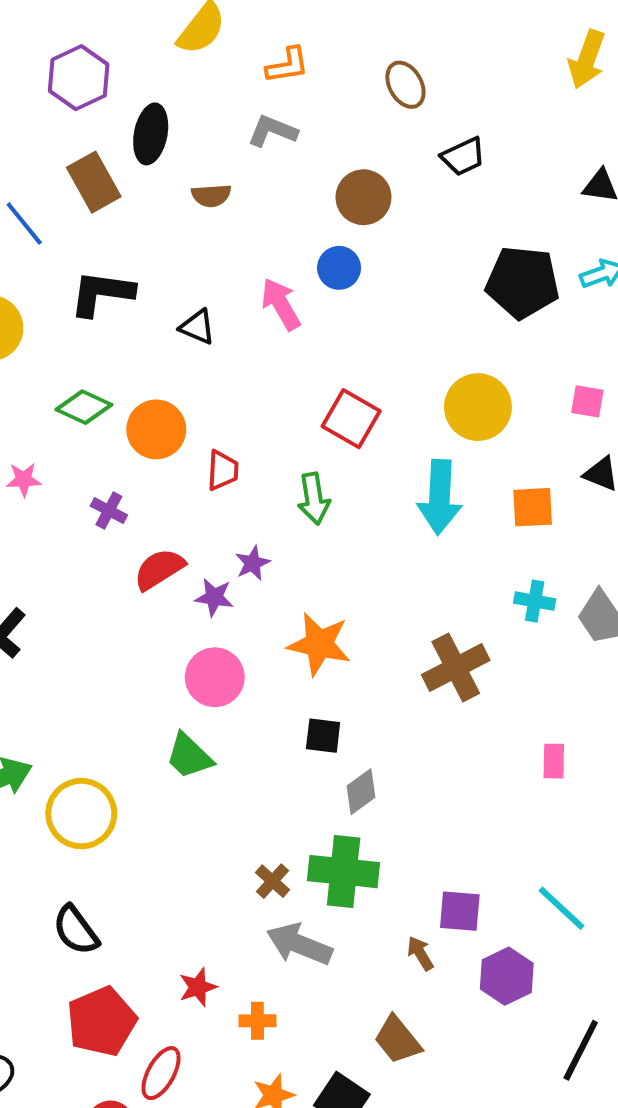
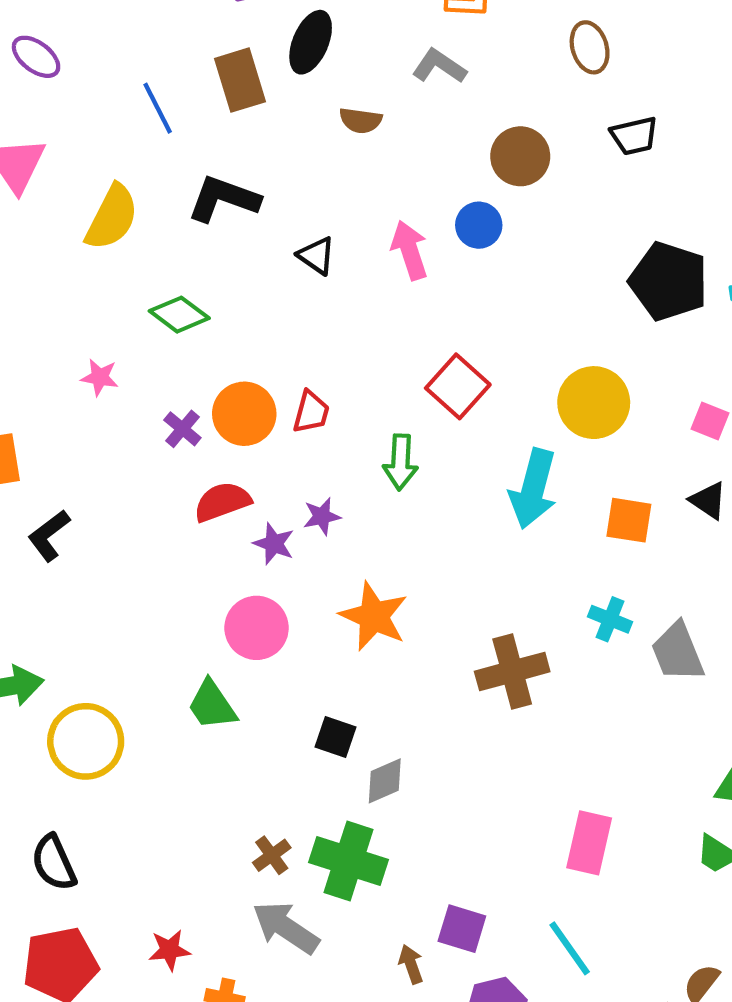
orange circle: (156, 429) -> (244, 414), moved
black square: (323, 736) -> (336, 737), moved
pink rectangle: (554, 761) -> (589, 843), moved, size x1.6

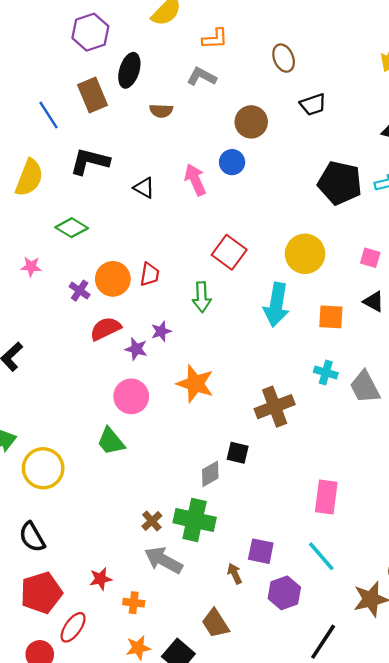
black square: (336, 737) -> (238, 453), moved

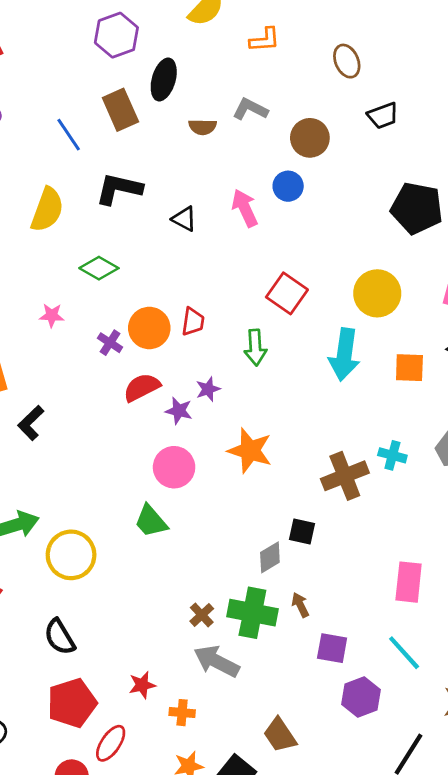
gray L-shape: (202, 77) -> (250, 109), moved
cyan cross: (326, 372) -> (392, 455), moved
brown arrow: (235, 574) -> (300, 605), moved

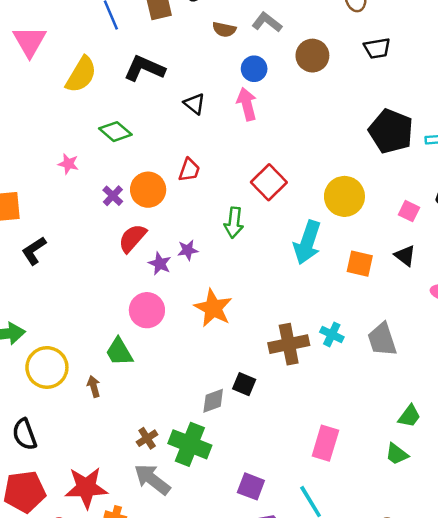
blue circle: (288, 186) -> (254, 69), moved
red trapezoid: (193, 322) -> (189, 170), moved
red semicircle: (142, 387) -> (132, 238), turned -32
brown arrow: (300, 605) -> (94, 386), moved
red star: (142, 685) -> (86, 488), size x1.8

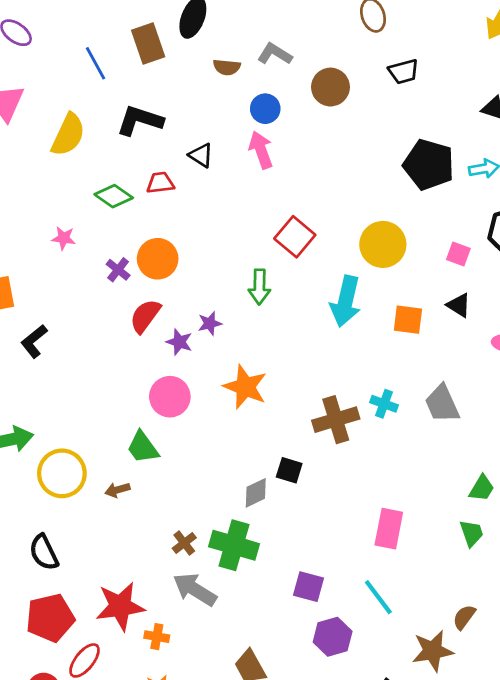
red trapezoid: (189, 170) -> (160, 183), moved, turned -110
brown arrow: (94, 386) -> (118, 490), turned -85
green trapezoid: (397, 454) -> (472, 533), turned -140

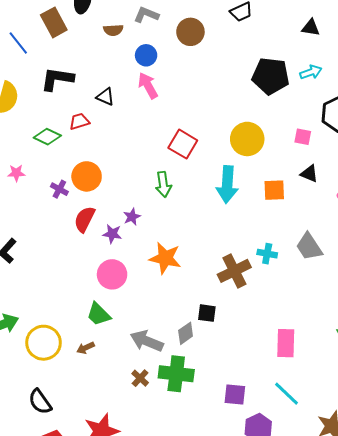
gray arrow: (195, 589) -> (147, 341), moved

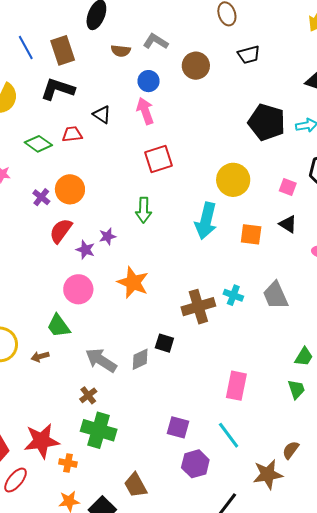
brown rectangle: (54, 22) -> (63, 50), moved
red square: (183, 144) -> (159, 159), moved, turned 32
green cross: (176, 374) -> (99, 430), moved

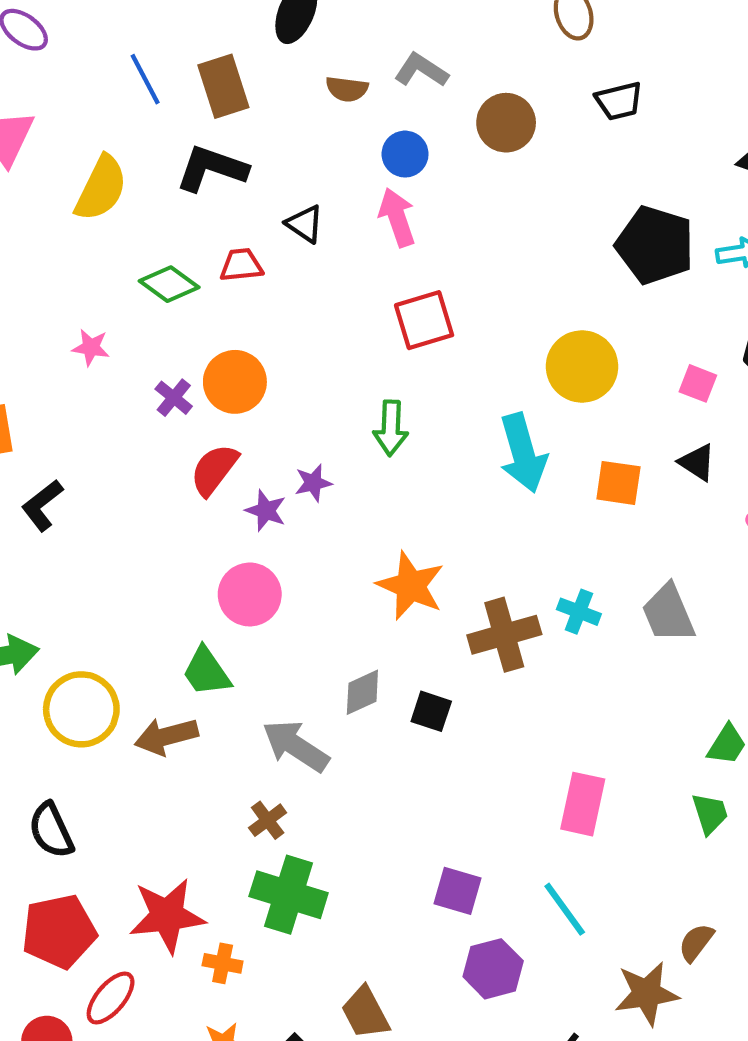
cyan arrow: (206, 221) -> (523, 453), turned -30
orange star: (133, 282) -> (411, 586), moved
brown arrow: (40, 357) -> (166, 736), size x1.6
gray diamond: (140, 359) -> (362, 692), moved

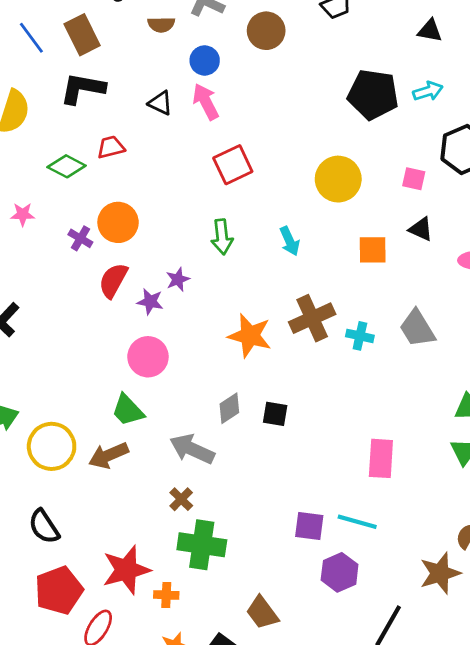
black triangle: (305, 224) -> (160, 103), moved
cyan arrow: (523, 453) -> (290, 241), moved, size x0.6
brown cross: (504, 635) -> (312, 318), moved
cyan line: (565, 909) -> (357, 522), moved, turned -30

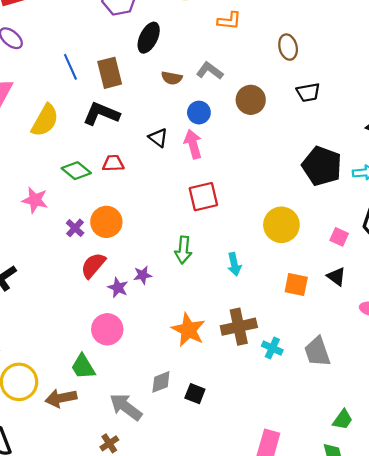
pink star: (23, 214) -> (35, 200), size x1.4

